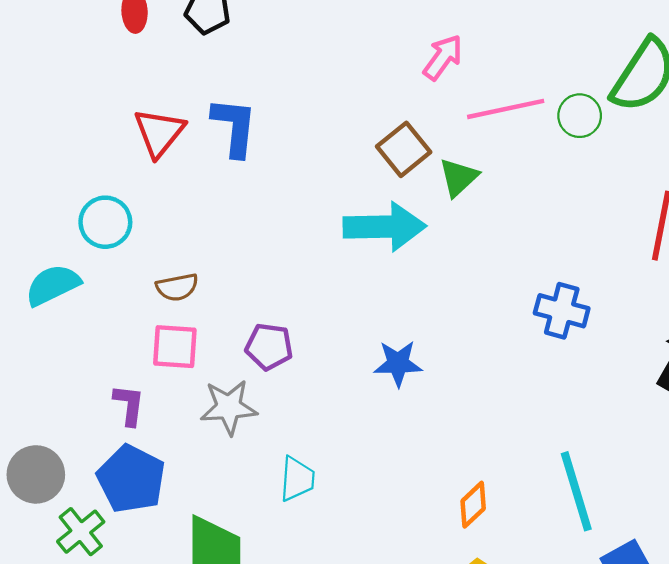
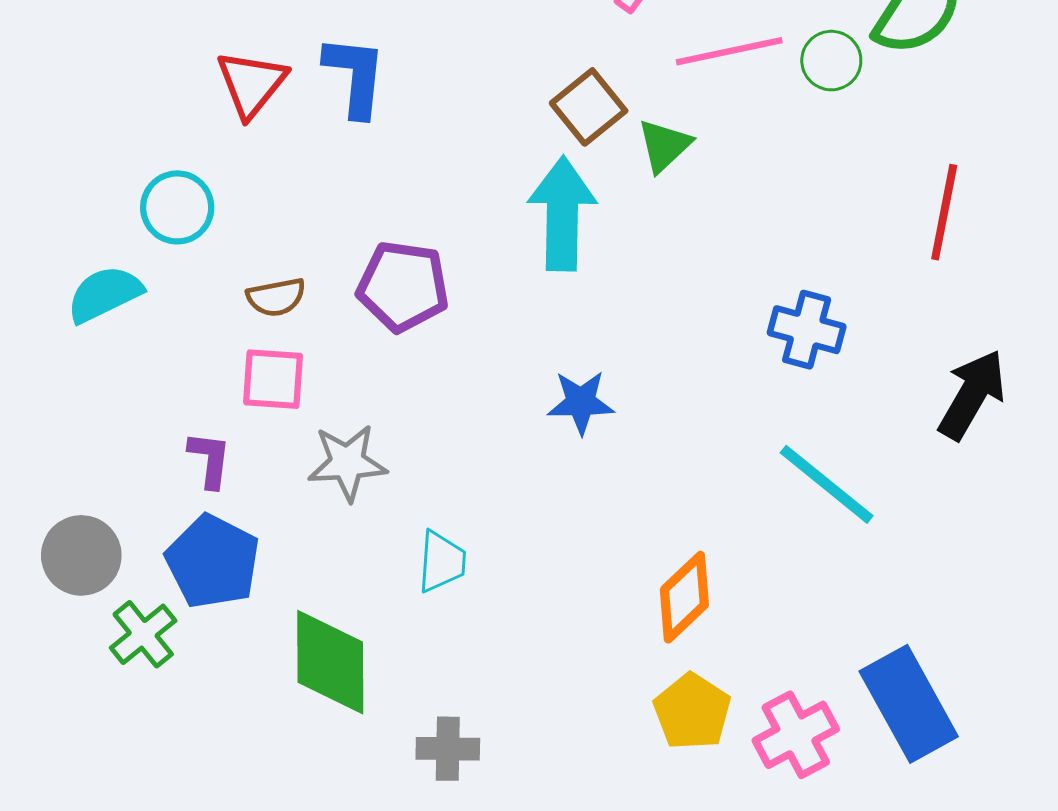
cyan arrow: (385, 227) -> (562, 214), turned -88
purple pentagon: (269, 347) -> (403, 286), moved, size x1.4
cyan line: (576, 491) -> (827, 484), moved, turned -34
orange diamond: (473, 505) -> (684, 597), size x1.4

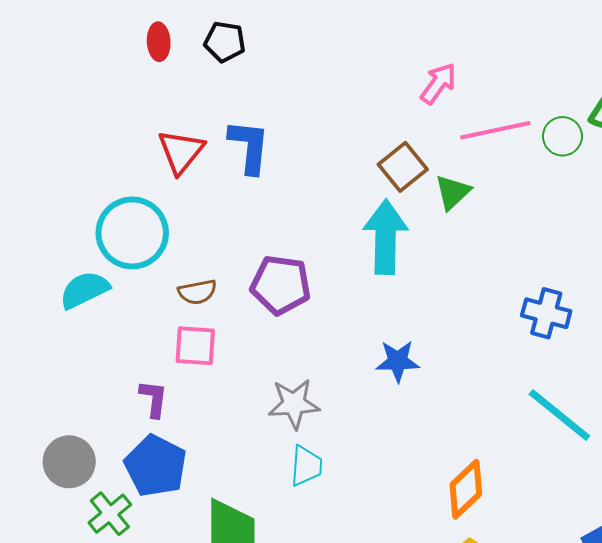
cyan circle: (177, 207) -> (132, 233), size x1.5
gray star: (347, 463) -> (294, 404), moved

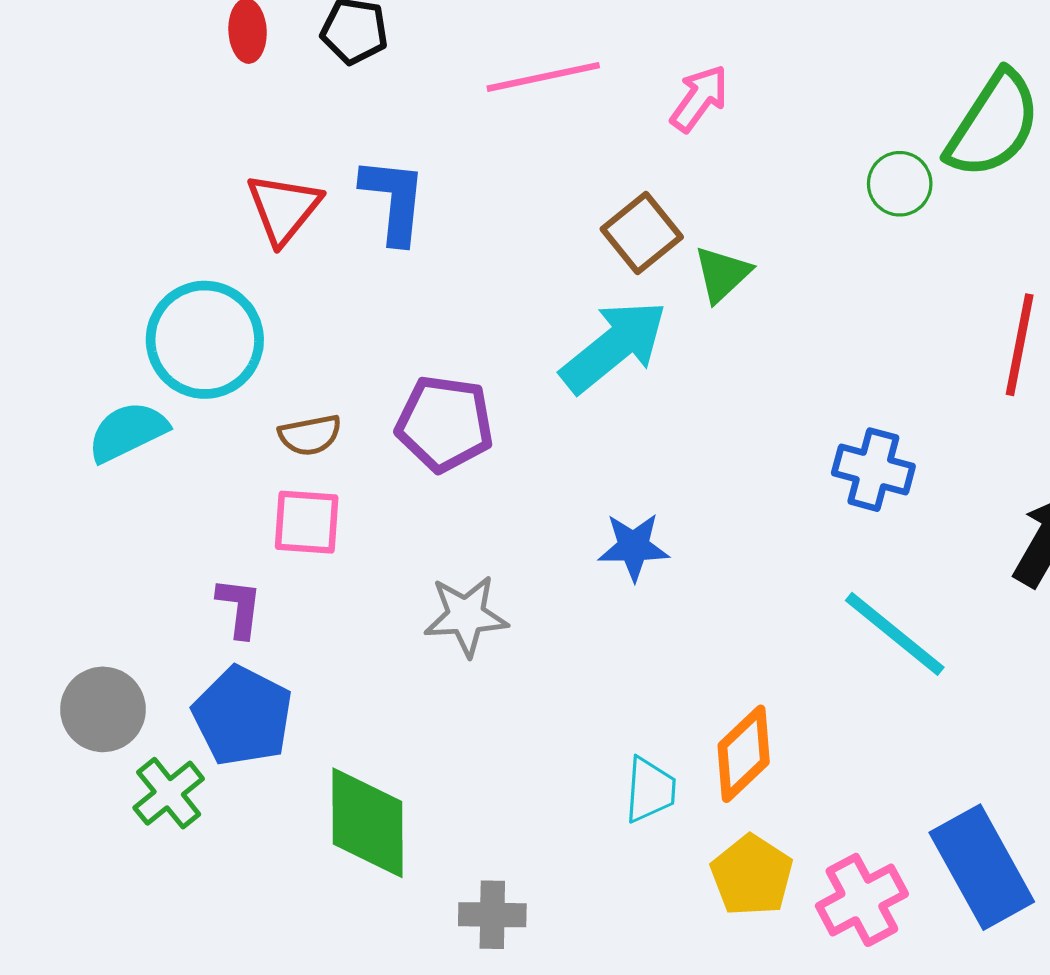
pink line: (495, 130) -> (543, 77), moved
cyan arrow: (385, 237) -> (614, 346), turned 50
cyan trapezoid: (306, 466) -> (650, 790), moved

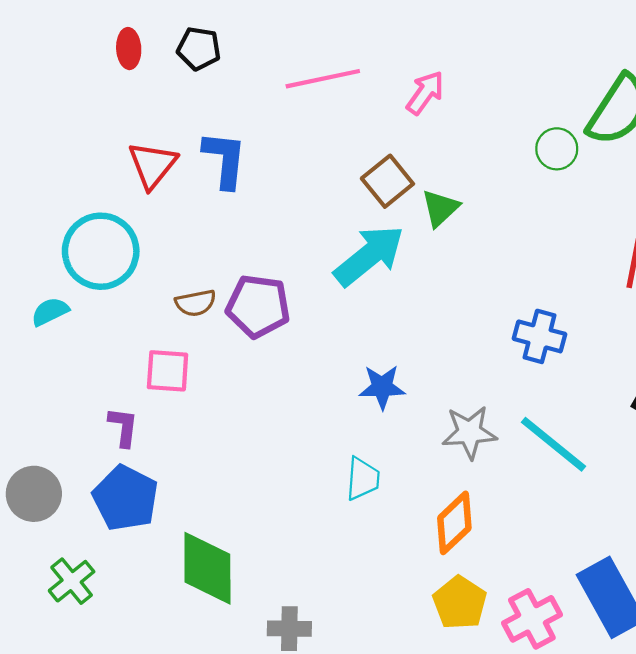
cyan semicircle: (128, 432) -> (50, 312), size x0.7
brown semicircle: (310, 435) -> (196, 303), moved
gray star: (466, 616) -> (469, 432), moved
cyan trapezoid: (650, 790) -> (363, 479), moved
green cross: (169, 793) -> (72, 581), moved

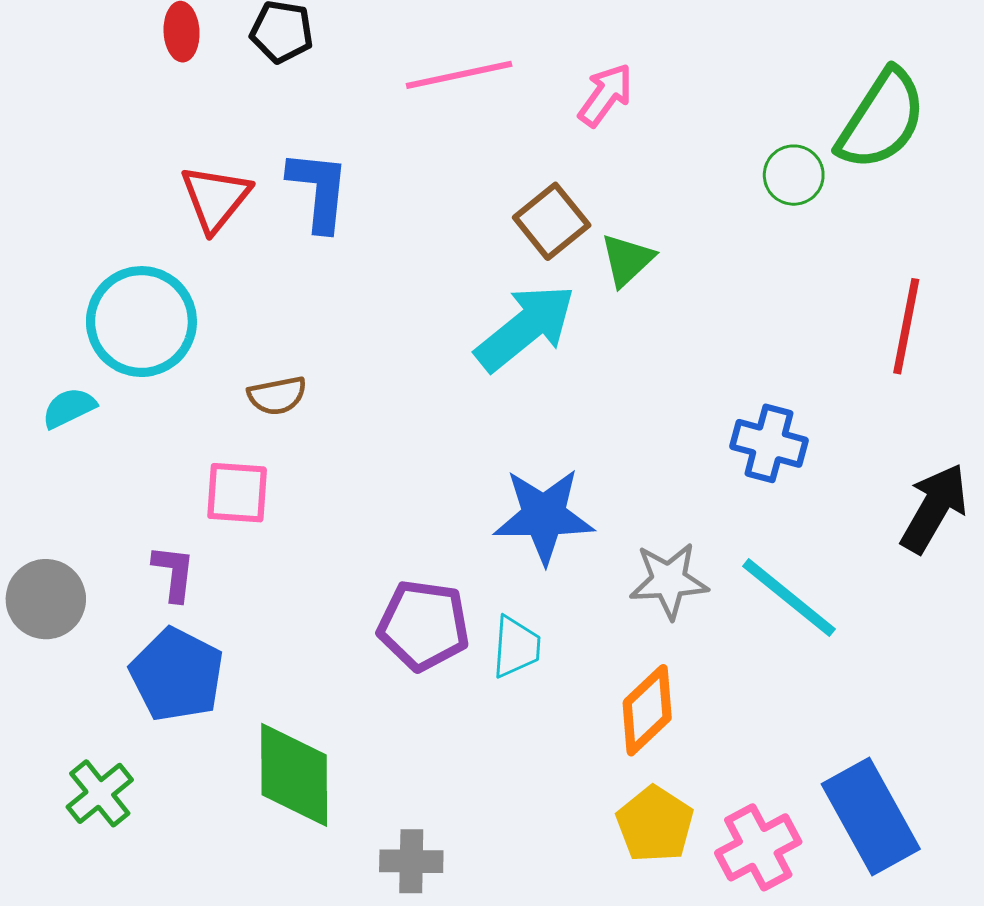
purple pentagon: (258, 306) -> (424, 625), moved
blue star: (382, 387) -> (544, 516), size x1.5
gray circle: (34, 494) -> (46, 599), moved

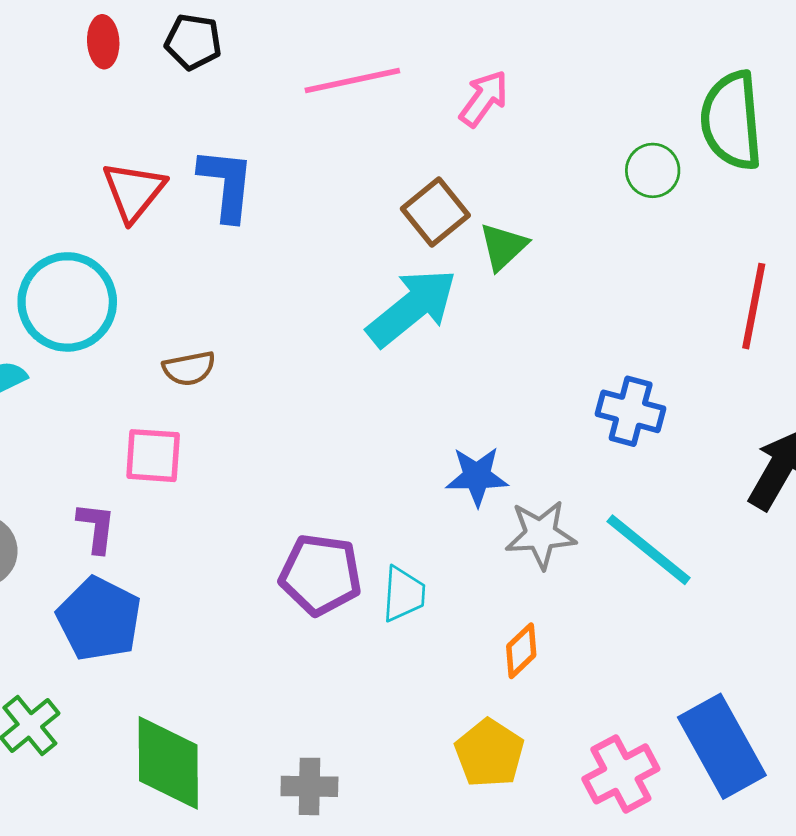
green semicircle: (882, 120) -> (732, 121), turned 142
blue star: (544, 516) -> (477, 476), moved, size x0.7
orange diamond: (647, 710) -> (521, 651), size x0.7
green diamond: (294, 775) -> (168, 763), moved
yellow pentagon: (655, 824) -> (489, 753), moved

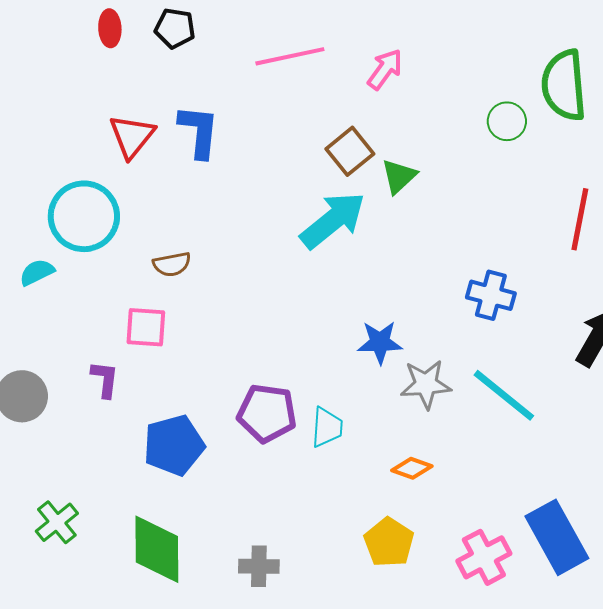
blue pentagon: (99, 619) -> (174, 445), moved, turned 30
orange diamond: (521, 651) -> (412, 468), turned 63

